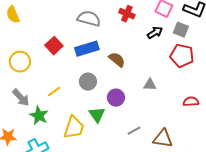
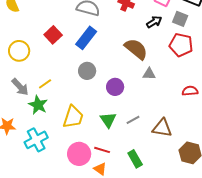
blue rectangle: (87, 49) -> (86, 38), turned -35
brown semicircle: (117, 60) -> (136, 49), moved, size x1.4
yellow line: (54, 92) -> (45, 84), moved
green triangle: (97, 115) -> (108, 120), moved

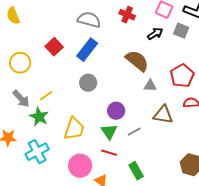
red pentagon: (181, 45) -> (182, 76), moved, turned 30
purple circle: (115, 87) -> (116, 111), moved
brown triangle: (162, 128) -> (163, 115), moved
red line: (102, 150) -> (109, 153), moved

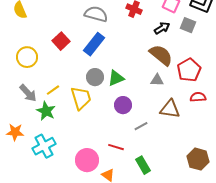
brown semicircle: (137, 61) -> (161, 55), moved
yellow trapezoid: (74, 129) -> (81, 98), moved, turned -35
green triangle: (109, 132) -> (116, 78), moved, turned 42

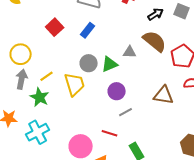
blue rectangle: (94, 44) -> (88, 30), size x0.7
yellow circle: (27, 57) -> (21, 54), moved
gray triangle: (157, 80) -> (130, 52), moved
gray arrow: (28, 93) -> (22, 79), turned -126
gray line: (141, 126) -> (126, 112), moved

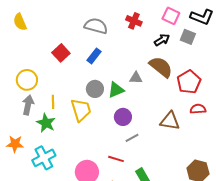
yellow line: (47, 76) -> (53, 102), turned -56

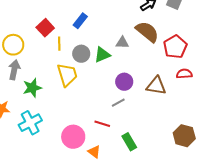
red square: (61, 53) -> (45, 28), moved
yellow line: (53, 102) -> (59, 44), moved
purple circle: (123, 117) -> (124, 82), moved
green star: (46, 123) -> (32, 88), turned 30

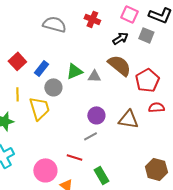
blue rectangle: (80, 21) -> (41, 68), moved
yellow line: (59, 44) -> (17, 94), moved
green triangle: (102, 55) -> (74, 71), moved

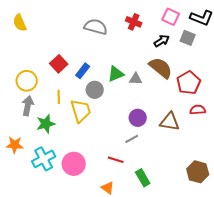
pink circle: (45, 170) -> (74, 164), moved

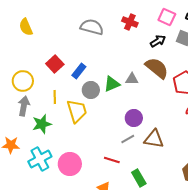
yellow semicircle: (20, 23) -> (26, 27), moved
green triangle: (116, 74) -> (112, 84), moved
brown triangle: (170, 122) -> (154, 139), moved

